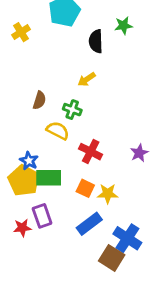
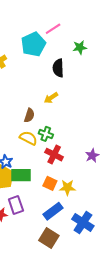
green star: (123, 26) -> (80, 47), moved
brown semicircle: (39, 100) -> (29, 115), moved
green cross: (72, 110) -> (46, 134), moved
brown square: (112, 258) -> (49, 238), moved

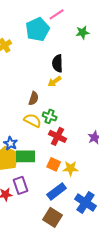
black semicircle: (58, 68) -> (58, 63), moved

